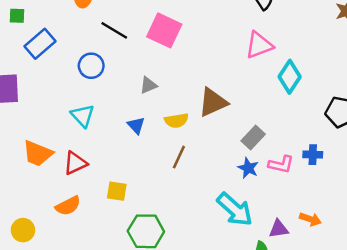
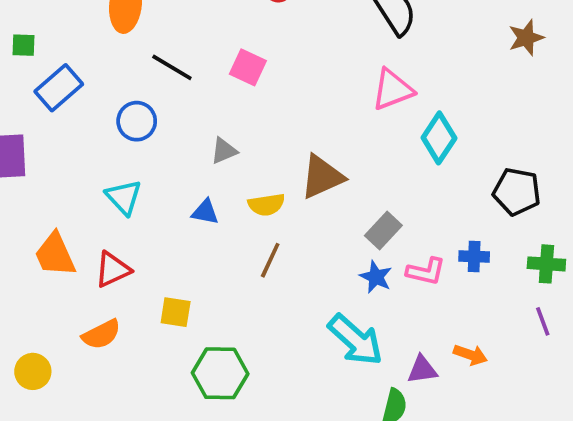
pink square: (164, 30) -> (248, 67), size x0.7
blue triangle: (136, 125) -> (205, 212), turned -36
orange trapezoid: (38, 153) -> (55, 255), turned 44

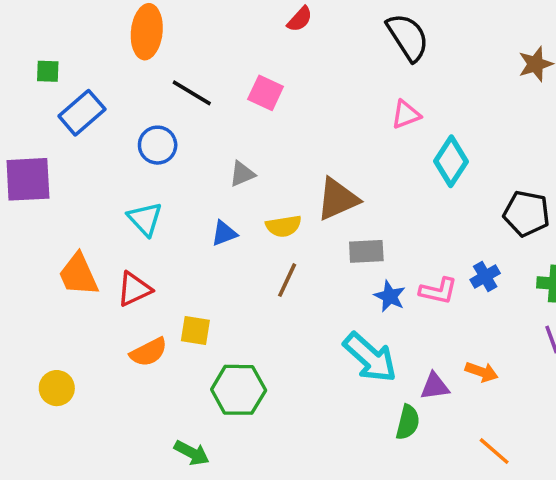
pink triangle: (393, 90) -> (406, 114), size x0.7
blue triangle: (205, 212) -> (224, 233), turned -32
gray rectangle: (383, 231) -> (366, 251), moved, turned 44
blue cross: (474, 257) -> (485, 276), turned -32
orange semicircle: (101, 334) -> (149, 352), moved

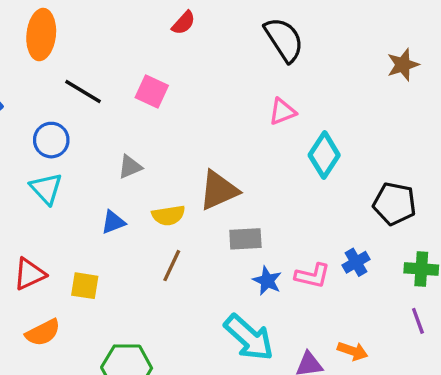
cyan triangle: (145, 219) -> (46, 189), moved
yellow square: (195, 330) -> (85, 286), moved

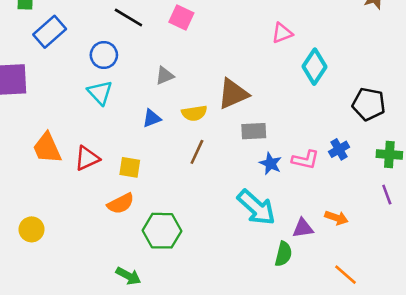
orange semicircle: (43, 333) -> (121, 204), moved

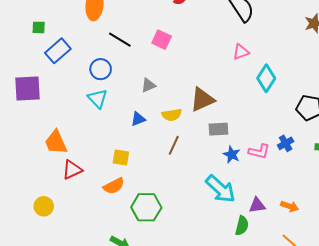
red triangle: (87, 158) -> (72, 170), moved
orange arrow: (336, 218) -> (290, 206), moved

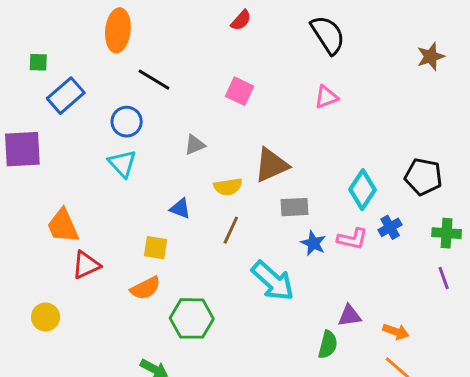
pink square: (162, 40) -> (240, 91), moved
cyan diamond: (266, 78) -> (363, 190), moved
blue triangle: (138, 119) -> (180, 208), moved, turned 42
cyan arrow: (221, 189) -> (273, 281), moved
orange arrow: (290, 206) -> (396, 332), moved

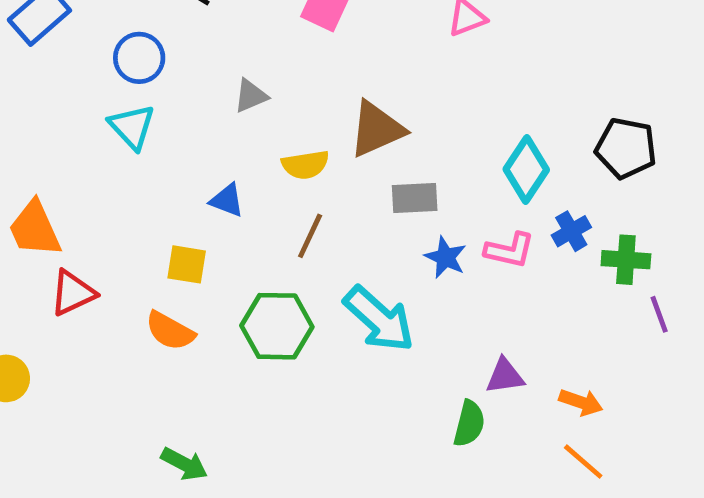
green cross: (447, 233) -> (626, 260), moved
orange semicircle: (145, 288) -> (170, 331), turned 56
green hexagon: (192, 318) -> (277, 326), moved

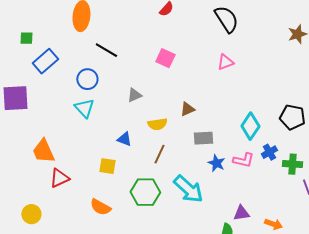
brown triangle: (377, 129) -> (187, 109), size x0.6
orange semicircle: (170, 331) -> (100, 207), moved

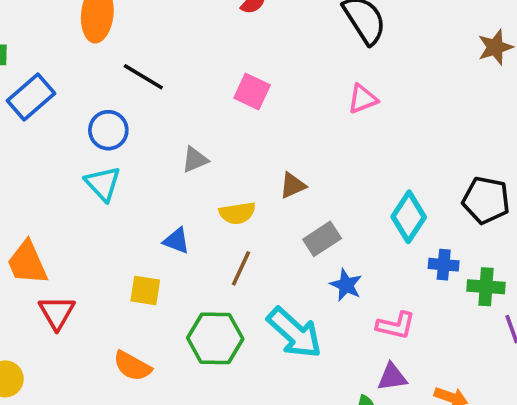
gray rectangle: (203, 138) -> (322, 239), turned -30
blue cross: (269, 152) -> (444, 265), turned 35
pink L-shape: (243, 160) -> (396, 325), moved
red triangle: (59, 178) -> (57, 313), turned -35

